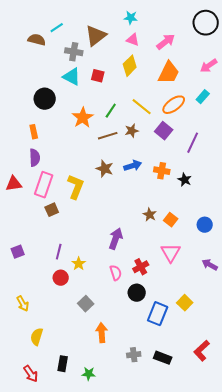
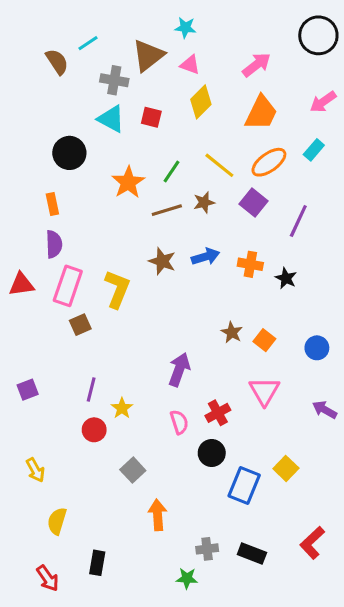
cyan star: (131, 18) -> (185, 28), moved
brown semicircle: (37, 40) -> (57, 62), turned 42
pink triangle: (133, 40) -> (190, 65), moved
green star: (89, 374) -> (187, 578), moved

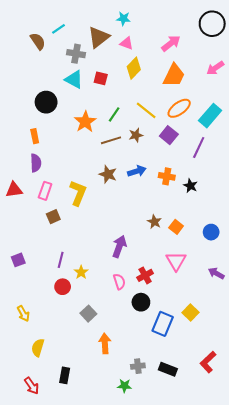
cyan rectangle: (314, 150) -> (210, 116), moved, size x1.6
pink rectangle: (68, 286) -> (45, 191), size x0.7

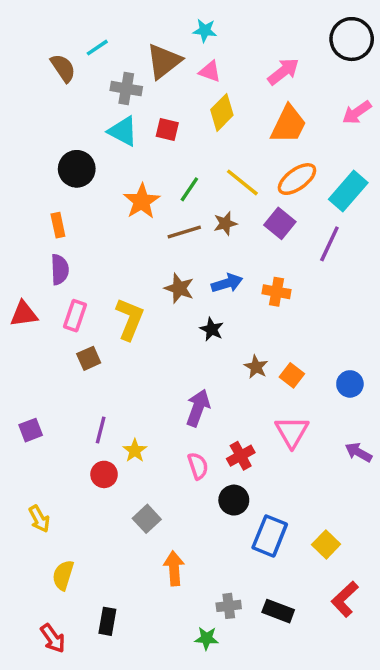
black star: (190, 186) -> (212, 329), moved
yellow square: (190, 313) -> (326, 544), moved

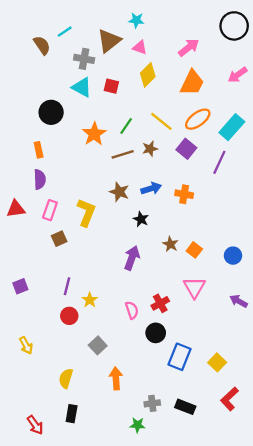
purple arrow: (198, 408) -> (132, 258), moved
yellow semicircle: (63, 575) -> (66, 378), moved

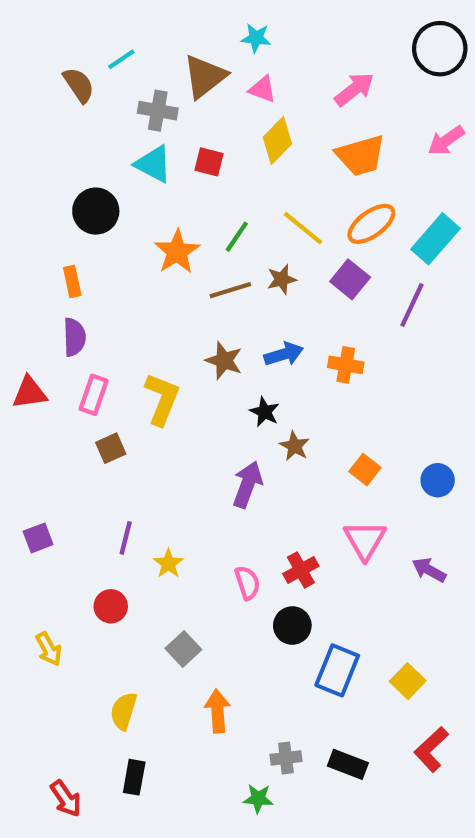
orange trapezoid: (192, 83) -> (361, 155), turned 48
brown star: (170, 244) -> (294, 446), moved
purple arrow: (239, 301) -> (429, 570), moved
red circle: (69, 316) -> (111, 606), moved

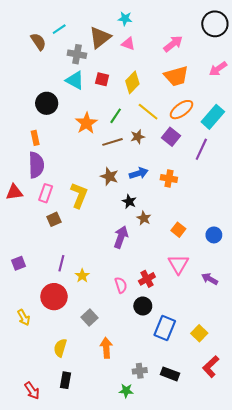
yellow diamond: (277, 141) -> (132, 82), moved
purple semicircle: (74, 337) -> (36, 165), size x1.4
red circle: (111, 606) -> (54, 297), size x1.6

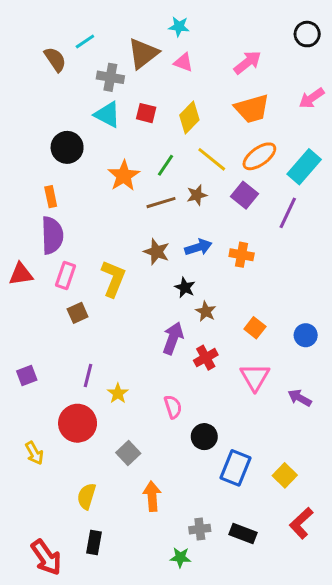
black circle: (215, 24) -> (307, 34), size x0.7
red cross: (147, 279) -> (206, 358), moved
red arrow: (32, 391) -> (46, 557), size x1.4

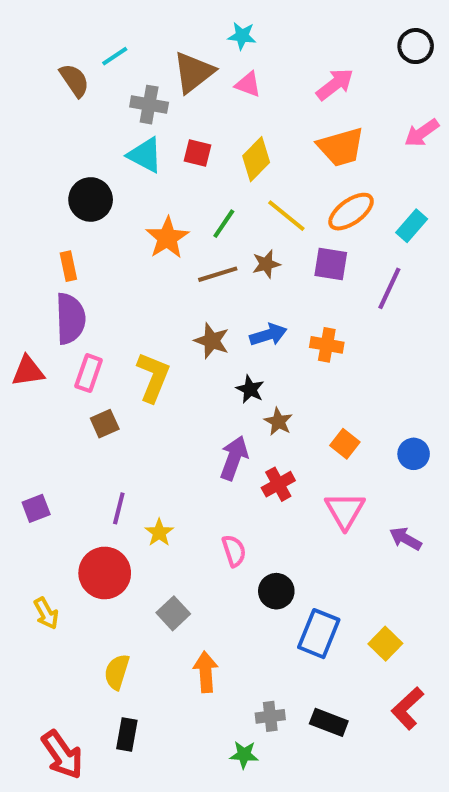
cyan rectangle: (304, 167) -> (412, 226), size x0.7
purple square: (245, 195) -> (331, 264), turned -30

